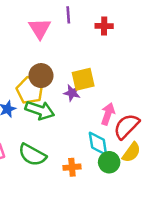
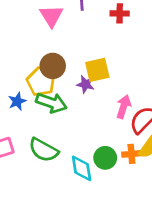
cyan diamond: (98, 144) -> (82, 168), moved
green circle: (109, 162) -> (105, 158), moved
orange cross: (72, 167) -> (131, 154), moved

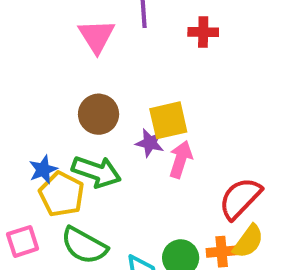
yellow pentagon: (41, 82) -> (62, 194), moved
pink arrow: (124, 107) -> (181, 159), moved

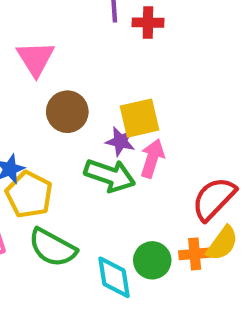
red cross: (203, 32) -> (148, 23), moved
pink triangle: (96, 36) -> (35, 59), moved
green arrow: (96, 172) -> (110, 175), moved

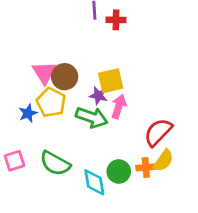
pink triangle: (35, 59) -> (44, 73), moved
yellow pentagon: (29, 195) -> (51, 102), moved

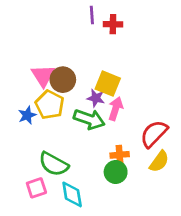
yellow square: (111, 81) -> (108, 84), turned 35
pink square: (14, 161) -> (36, 188), moved
orange cross: (146, 167) -> (120, 155), moved
cyan diamond: (94, 182) -> (72, 194), moved

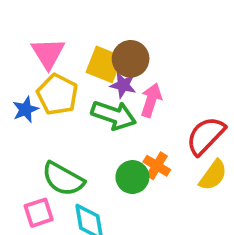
brown circle: (63, 80) -> (131, 59), moved
yellow square: (108, 84) -> (104, 64), moved
orange cross: (120, 155) -> (157, 166), turned 36
green circle: (116, 172) -> (132, 177), moved

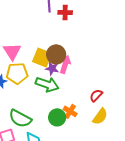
yellow pentagon: (57, 94) -> (17, 73), turned -30
pink arrow: (151, 100) -> (65, 64), moved
red semicircle: (206, 136) -> (96, 95), size x0.6

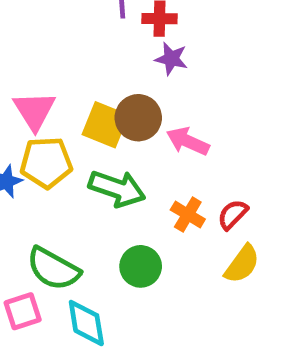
pink arrow: (65, 64) -> (188, 141), moved, turned -84
purple star: (52, 68) -> (171, 59), moved
orange cross: (70, 111) -> (188, 214), moved

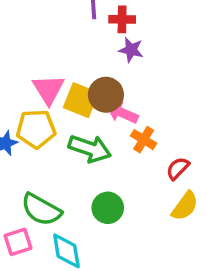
pink triangle: (34, 111) -> (49, 89), moved
pink arrow: (188, 141) -> (122, 113), moved
orange cross: (188, 214) -> (144, 140), moved

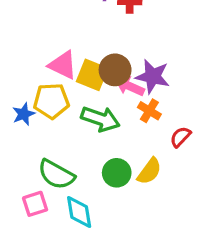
purple star: (131, 50) -> (153, 76), moved, size x1.5
pink triangle: (49, 89) -> (63, 65), turned -32
yellow semicircle: (185, 206) -> (149, 171), moved

